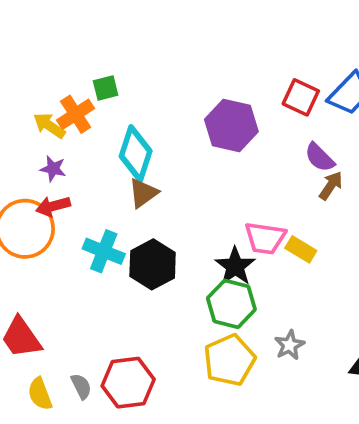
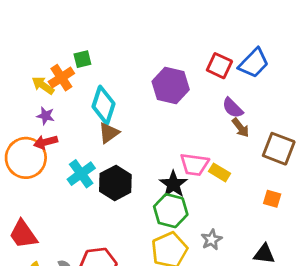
brown arrow: (331, 186) -> (241, 128), turned 108
cyan cross: (104, 251) -> (81, 174), turned 32

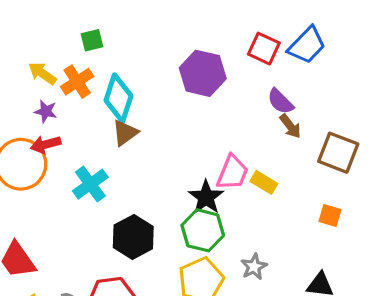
orange cross: (61, 78) -> (77, 82), moved
pink trapezoid: (194, 164) -> (232, 172), turned -76
black hexagon: (115, 183) -> (133, 237), moved

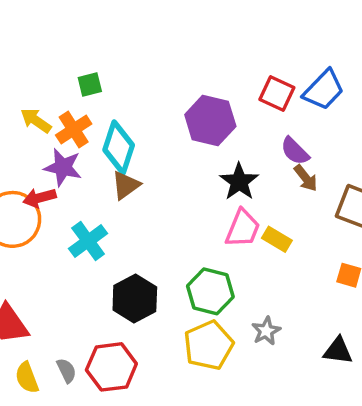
purple star: (46, 111) -> (63, 167), moved, size x1.5
black star: (206, 197) -> (239, 182), moved

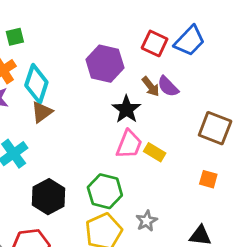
brown arrow: (306, 178) -> (151, 86), moved

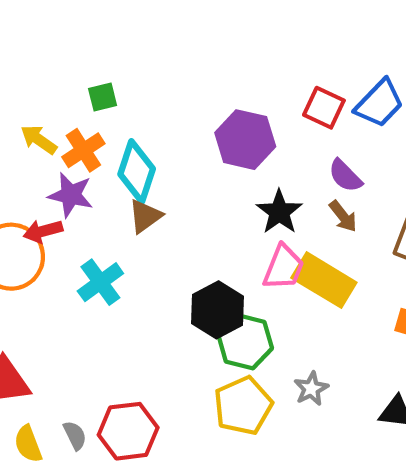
brown arrow: (151, 86) -> (343, 216), moved
yellow rectangle: (155, 152) -> (324, 280), size x1.8
black hexagon: (48, 197) -> (218, 310), moved

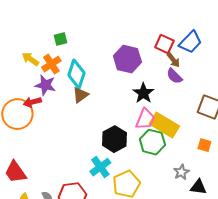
brown arrow: (343, 216) -> (173, 60), moved
cyan cross: (100, 282) -> (100, 167), moved
green hexagon: (245, 342) -> (152, 142), moved
gray star: (311, 389) -> (181, 172), moved

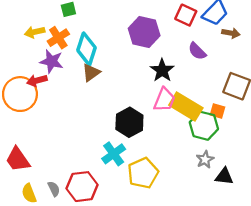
yellow arrow: (30, 59) -> (35, 32), turned -48
brown arrow: (173, 60) -> (231, 33), moved, turned -42
green hexagon: (152, 142) -> (204, 126), moved
orange square: (204, 145) -> (217, 111), moved

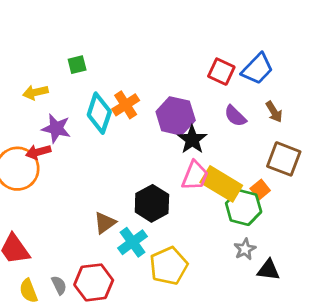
purple hexagon: (144, 32) -> (176, 116), moved
brown arrow: (231, 33) -> (274, 112), moved, turned 48
orange cross: (58, 38) -> (126, 105), moved
brown triangle: (91, 73) -> (105, 223), moved
orange square: (217, 111) -> (260, 189), turned 35

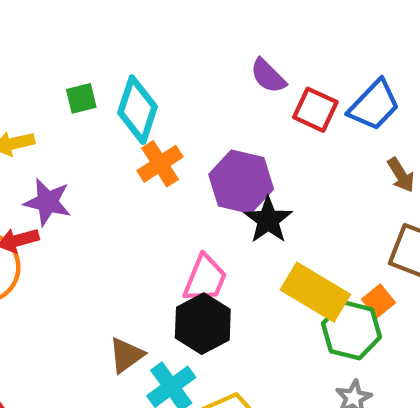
cyan diamond: (99, 113) -> (138, 110), moved
purple semicircle: (235, 116) -> (268, 76), moved
pink trapezoid: (195, 176) -> (205, 279), moved

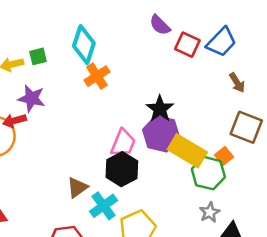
green square: (81, 98) -> (38, 56), moved
purple hexagon: (241, 182) -> (161, 134), moved

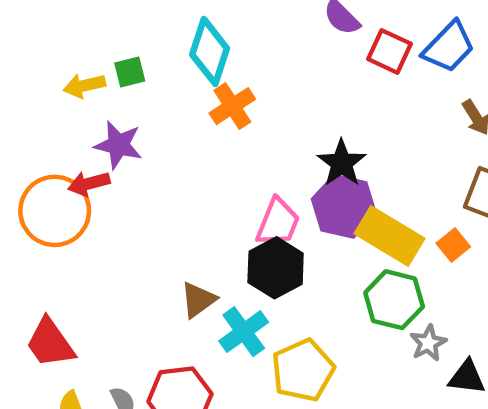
green hexagon: (208, 173) -> (394, 300), moved

